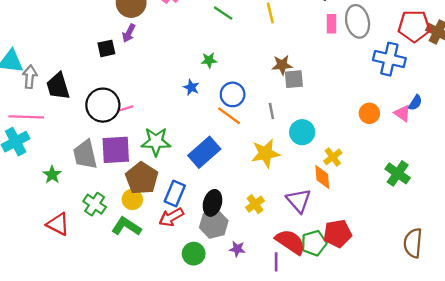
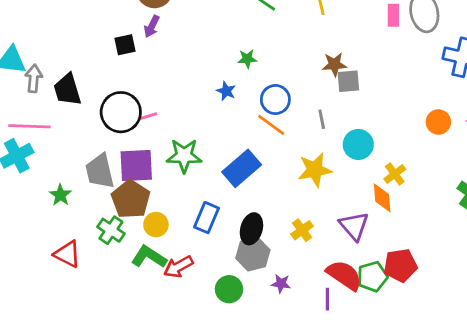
brown pentagon: (142, 178) -> (131, 199), moved
red arrow: (171, 217) -> (178, 267), moved

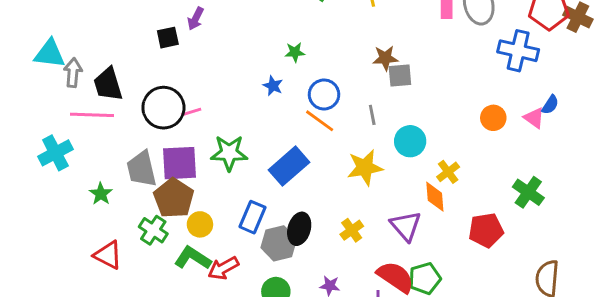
pink line: (29, 126) -> (92, 115), moved
gray hexagon: (253, 254) -> (279, 243), moved
red pentagon: (400, 265) -> (486, 230), moved

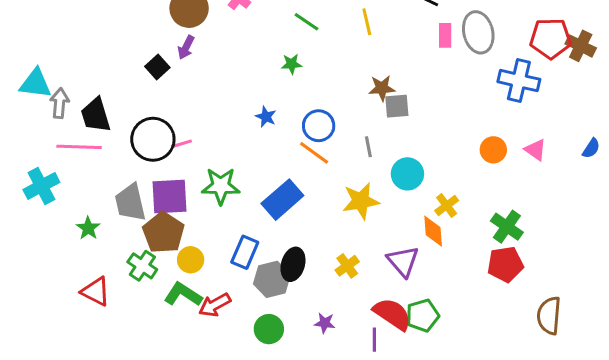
black square: (168, 38) -> (157, 67), turned -30
green star: (295, 52) -> (291, 64), moved
blue semicircle: (550, 105) -> (591, 148), moved
green cross: (528, 192) -> (507, 227), moved
red pentagon: (486, 230) -> (505, 264), moved

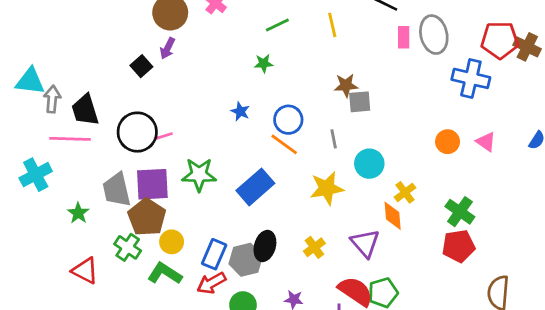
green line: (307, 22) -> (277, 25), turned -60
blue rectangle: (245, 252) -> (214, 254), moved
red arrow: (215, 305) -> (211, 283), moved

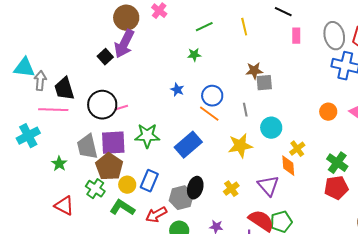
gray ellipse: (434, 35) -> (334, 36), moved
purple arrow: (167, 48) -> (124, 44), size x1.8
blue rectangle: (214, 254) -> (149, 181), moved

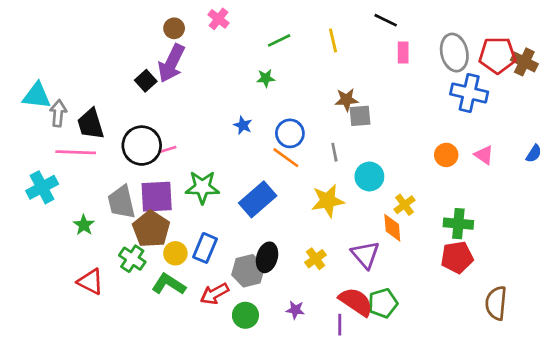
brown circle: (126, 18) -> (174, 28), size x0.6
green cross: (337, 163) -> (458, 224), turned -30

